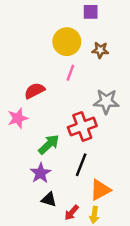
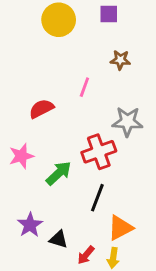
yellow circle: (67, 42) -> (59, 20), moved
pink star: (18, 118) -> (21, 156), moved
purple star: (41, 173) -> (30, 225), moved

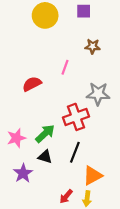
pink star: (21, 156) -> (16, 138), moved
black triangle: (59, 239) -> (45, 157), moved

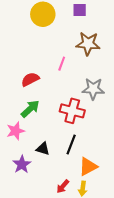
brown star: (93, 46) -> (88, 44), size x1.6
red cross: (76, 117) -> (72, 111), turned 35
green arrow: (45, 134) -> (30, 109), moved

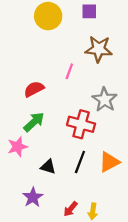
gray star: (93, 89) -> (105, 100), turned 30
purple star: (22, 164) -> (33, 197), moved
orange triangle: (88, 167) -> (109, 162), moved

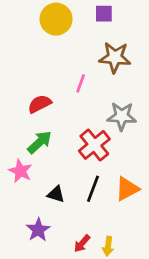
gray star: (105, 100) -> (122, 116), turned -30
red cross: (81, 124) -> (94, 145), turned 36
pink star: (18, 147) -> (20, 171), turned -30

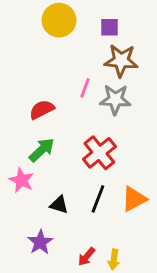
purple square: (104, 14) -> (110, 27), moved
gray star: (122, 116) -> (115, 99), moved

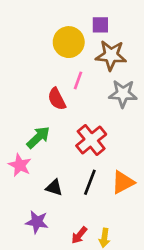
yellow circle: (59, 20) -> (69, 42), moved
gray star: (115, 99) -> (123, 94), moved
red semicircle: (42, 110) -> (57, 99), moved, turned -90
purple star: (40, 242) -> (37, 222), turned -30

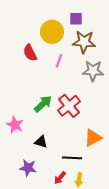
red semicircle: (57, 99) -> (30, 53), moved
green arrow: (38, 137) -> (43, 104), moved
black line: (90, 182) -> (72, 158), moved, turned 72

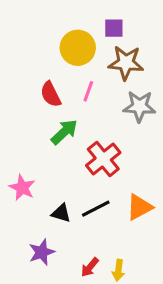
red semicircle: (30, 53) -> (51, 94), moved
green arrow: (43, 104) -> (64, 132), moved
black line: (72, 158) -> (96, 209), moved, turned -30
purple star: (28, 168) -> (42, 252), turned -30

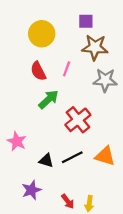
yellow circle: (78, 48) -> (42, 34), moved
orange triangle: (139, 207) -> (105, 156), turned 45
red arrow: (90, 267) -> (68, 201), turned -77

